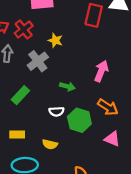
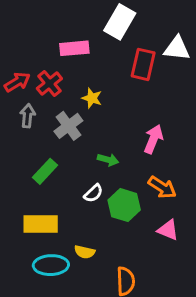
white semicircle: (56, 112) -> (93, 193), turned -40
yellow rectangle: (17, 134) -> (41, 224), size x1.6
yellow semicircle: (50, 144) -> (85, 252), moved

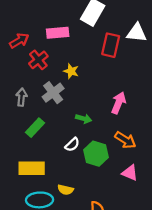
red arrow: (17, 82) -> (19, 41), moved
gray arrow: (27, 116) -> (21, 97), moved

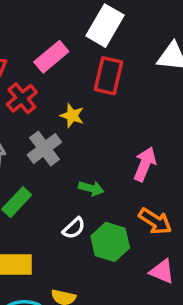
pink rectangle: (58, 33) -> (51, 57), turned -35
red rectangle: (111, 45) -> (108, 76), moved

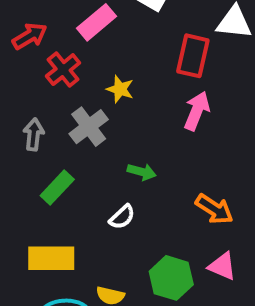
red rectangle: (108, 76) -> (193, 56), moved
pink arrow: (145, 164) -> (197, 111), moved
green hexagon: (110, 242) -> (171, 278), moved

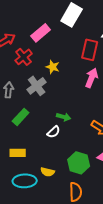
green arrow: (142, 172) -> (64, 117), moved
yellow rectangle: (51, 258) -> (18, 153), size x0.7

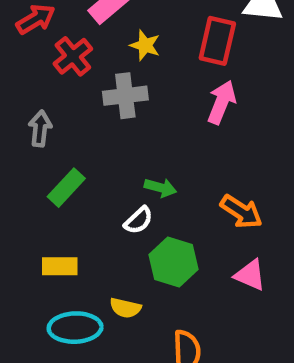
yellow star: (53, 67) -> (145, 45), moved
gray cross: (37, 86) -> (125, 96), moved, turned 30
green hexagon: (79, 163) -> (173, 262), moved

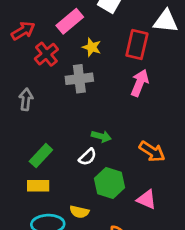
green rectangle: (66, 188) -> (41, 156), moved
pink triangle: (250, 275) -> (147, 199), moved

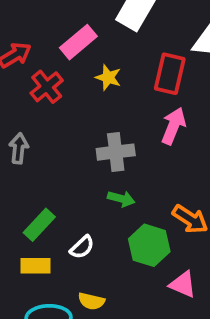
gray cross: (79, 79) -> (116, 152), moved
white semicircle: (88, 157) -> (82, 247), moved
green hexagon: (110, 183) -> (149, 245), moved

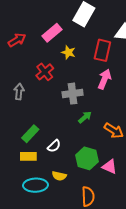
red cross: (47, 87) -> (45, 72), moved
green arrow: (121, 199) -> (85, 117), moved, turned -56
green hexagon: (149, 245) -> (87, 158), moved

